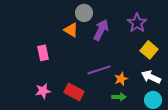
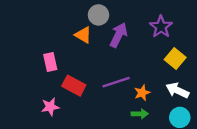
red rectangle: (74, 92) -> (74, 86), moved

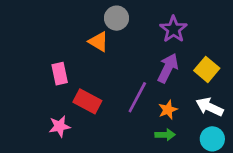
purple star: (161, 27) -> (173, 29), moved
purple arrow: (119, 35) -> (168, 68), moved
purple line: (116, 82) -> (137, 97), turned -44

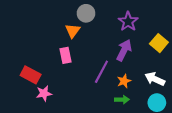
orange triangle: (98, 42) -> (73, 31), turned 35
yellow square: (207, 69) -> (159, 43), moved
pink rectangle: (60, 74) -> (65, 55), moved
red rectangle: (87, 101) -> (31, 75), moved

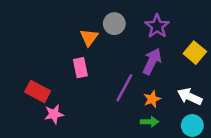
gray circle: (86, 13) -> (114, 24), moved

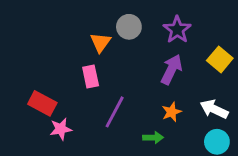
purple line: (124, 88) -> (115, 112), moved
green arrow: (150, 122) -> (153, 138), moved

